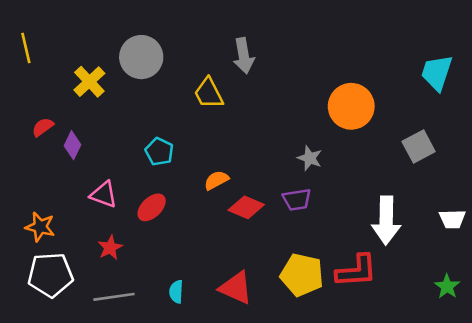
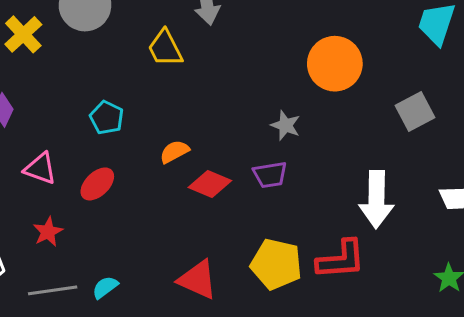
cyan semicircle: (176, 292) -> (105, 287), moved, turned 50

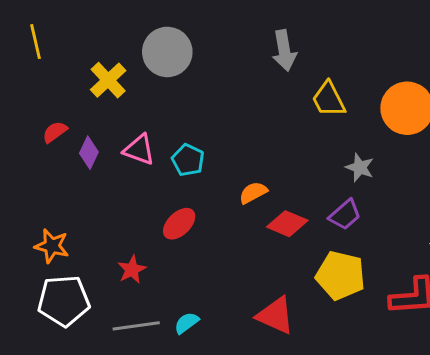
yellow trapezoid: (165, 48) -> (329, 99), moved
pink triangle: (40, 169) -> (139, 150), moved
purple trapezoid: (270, 175) -> (345, 215), turned -32
yellow pentagon: (276, 264) -> (341, 276), moved

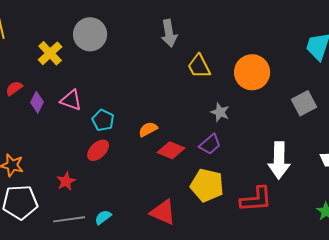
cyan pentagon: (188, 160) -> (103, 120), moved

